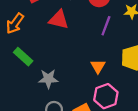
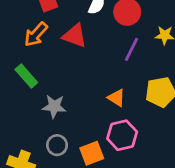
orange arrow: (15, 23) -> (36, 34), moved
orange triangle: (98, 66) -> (116, 98), turned -35

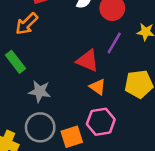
red triangle: (75, 36) -> (88, 61), moved
gray circle: (57, 145) -> (40, 127), size x1.5

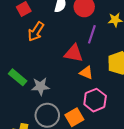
orange arrow: (27, 24) -> (36, 32), moved
green rectangle: (16, 62) -> (18, 77), moved

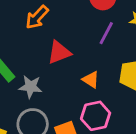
red triangle: (74, 53) -> (59, 52), moved, turned -42

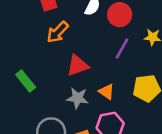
gray star: (31, 87) -> (77, 98), moved

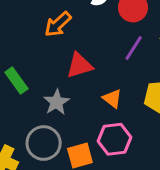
gray star: (77, 98) -> (56, 102), moved, turned 30

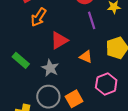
purple line: (134, 48) -> (92, 20), turned -36
pink hexagon: (115, 139) -> (106, 84), moved

